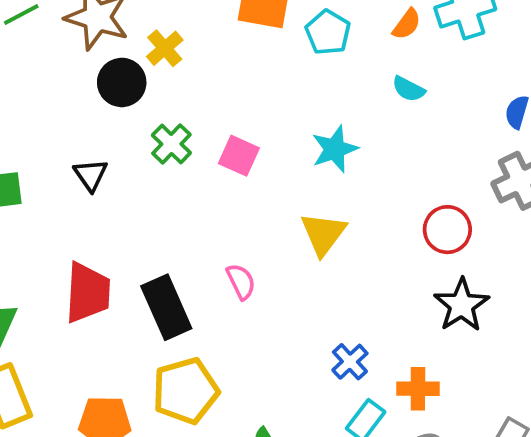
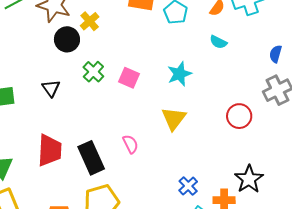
black star: (462, 305) -> (249, 179), moved

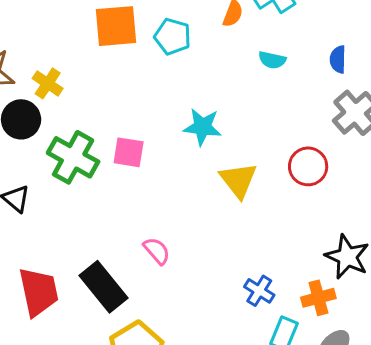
cyan semicircle: (218, 42) -> (272, 60), moved
green cross: (93, 72) -> (73, 157), size x1.5
cyan star: (179, 74) -> (202, 127), turned -30
yellow triangle: (174, 119) -> (238, 180), moved

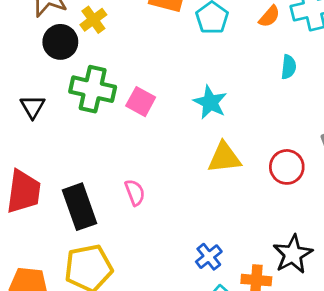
cyan semicircle: (272, 60) -> (289, 67), turned -115
green cross: (73, 157) -> (93, 89), turned -36
yellow triangle: (238, 180) -> (224, 158), turned 42

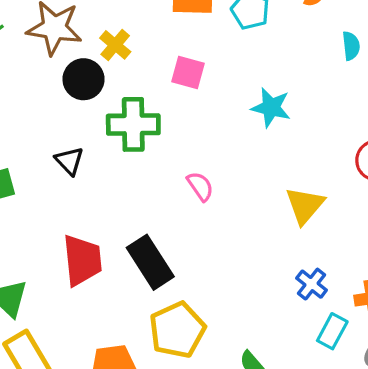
pink square: (141, 102) -> (188, 72), moved
yellow triangle: (224, 158) -> (305, 205), moved, turned -30
pink semicircle: (135, 192) -> (200, 186), moved

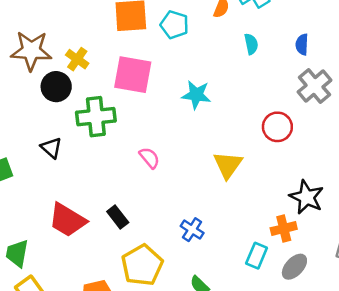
pink square: (188, 72) -> (133, 75), size x1.6
red trapezoid: (82, 260) -> (67, 220), turned 132
black rectangle: (150, 262) -> (118, 217), size x0.6
blue cross: (312, 284) -> (192, 230), moved

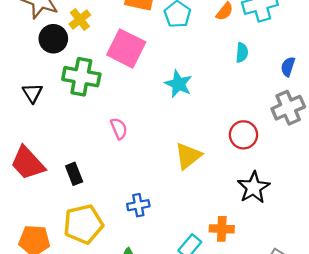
black star: (307, 197) -> (254, 187), moved
blue cross: (192, 230) -> (138, 205), turned 30

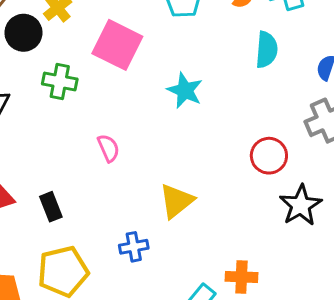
cyan semicircle: (242, 53) -> (267, 50), size x1.4
green cross: (81, 77) -> (60, 82), size x0.7
yellow triangle: (188, 156) -> (176, 201), moved
black star: (254, 187) -> (301, 205), moved

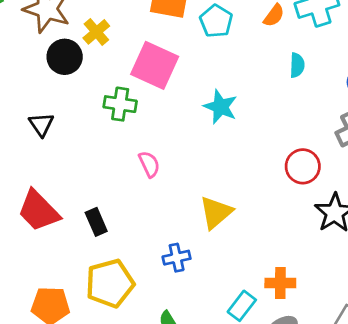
cyan semicircle: (267, 50) -> (297, 65), size x0.7
green cross: (60, 82) -> (120, 104), moved

